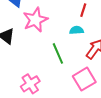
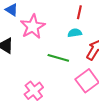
green line: (58, 53) -> (58, 58), turned -45

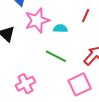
cyan semicircle: (75, 33) -> (60, 29), moved

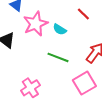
red line: (86, 16) -> (83, 14), turned -64
cyan semicircle: (60, 29) -> (60, 29), turned -144

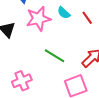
cyan semicircle: (60, 29) -> (64, 13), moved

